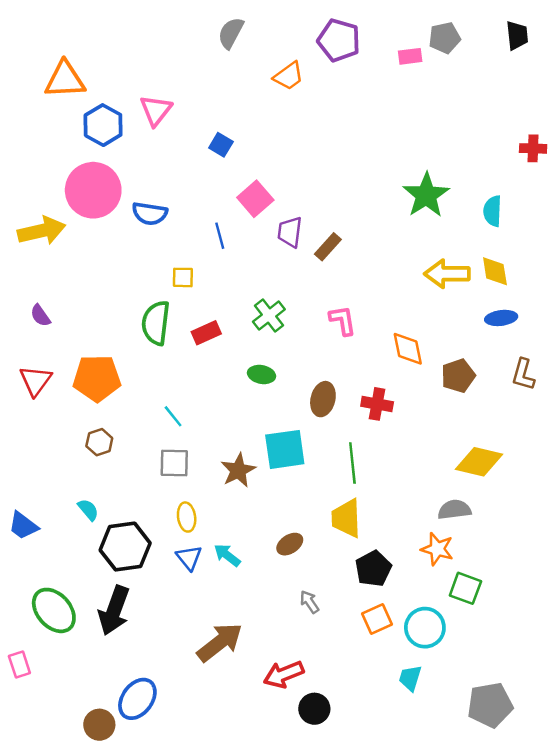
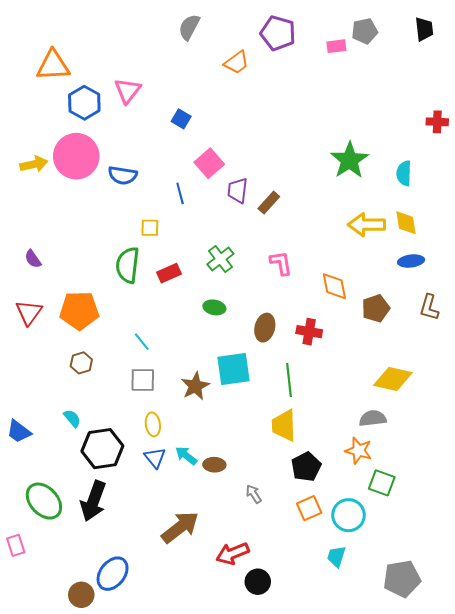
yellow arrow: (42, 231) -> (34, 164), moved, size x0.7
brown ellipse: (290, 544) -> (214, 465), moved, turned 35

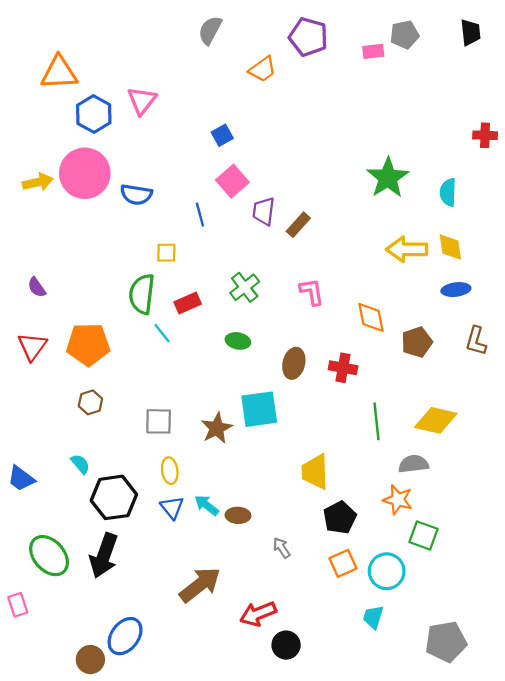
blue square: (181, 119) -> (222, 135), moved, turned 30
cyan line: (142, 342) -> (162, 333), moved
green line: (289, 380) -> (377, 421), moved

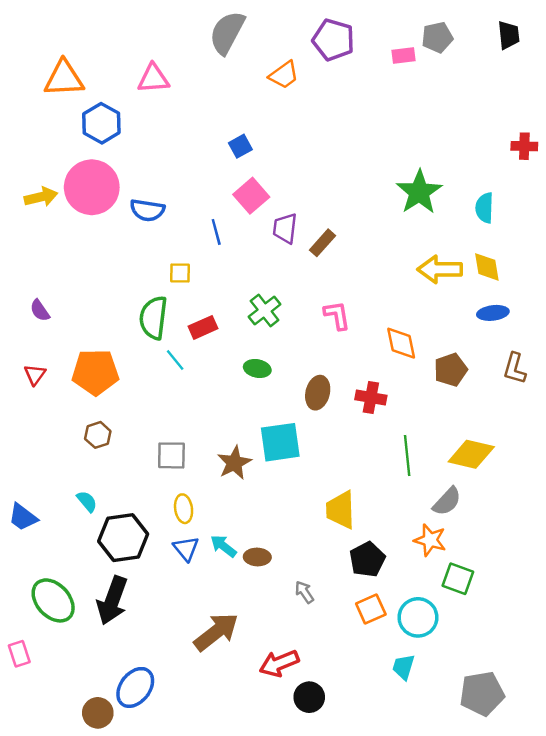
gray semicircle: (210, 30) -> (227, 33), size x1.4
pink triangle: (142, 101) -> (153, 79), moved, turned 48
red triangle: (32, 347) -> (35, 375), size x0.7
gray semicircle: (413, 464) -> (447, 501), turned 140

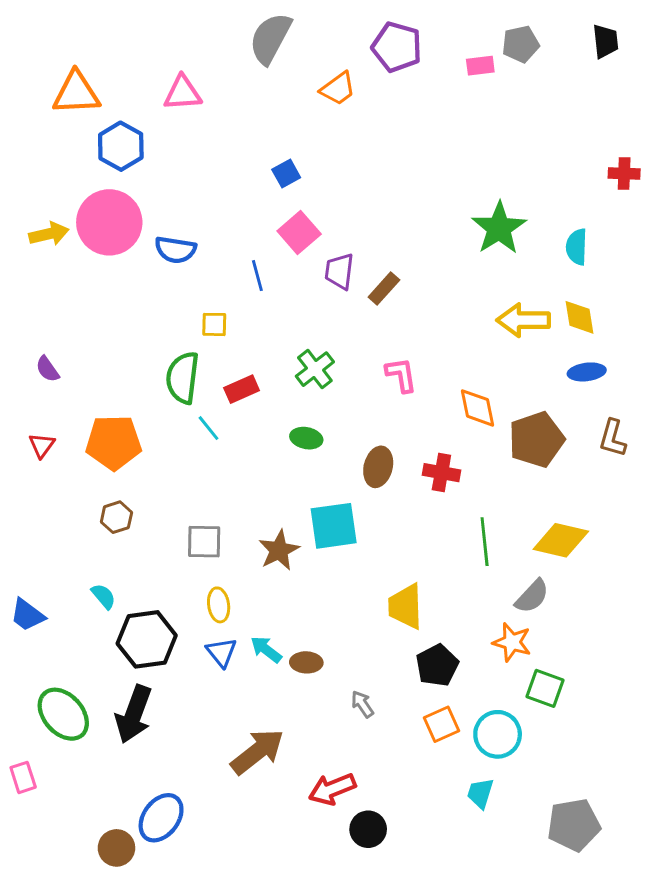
brown pentagon: (451, 370) -> (536, 440), size x1.4

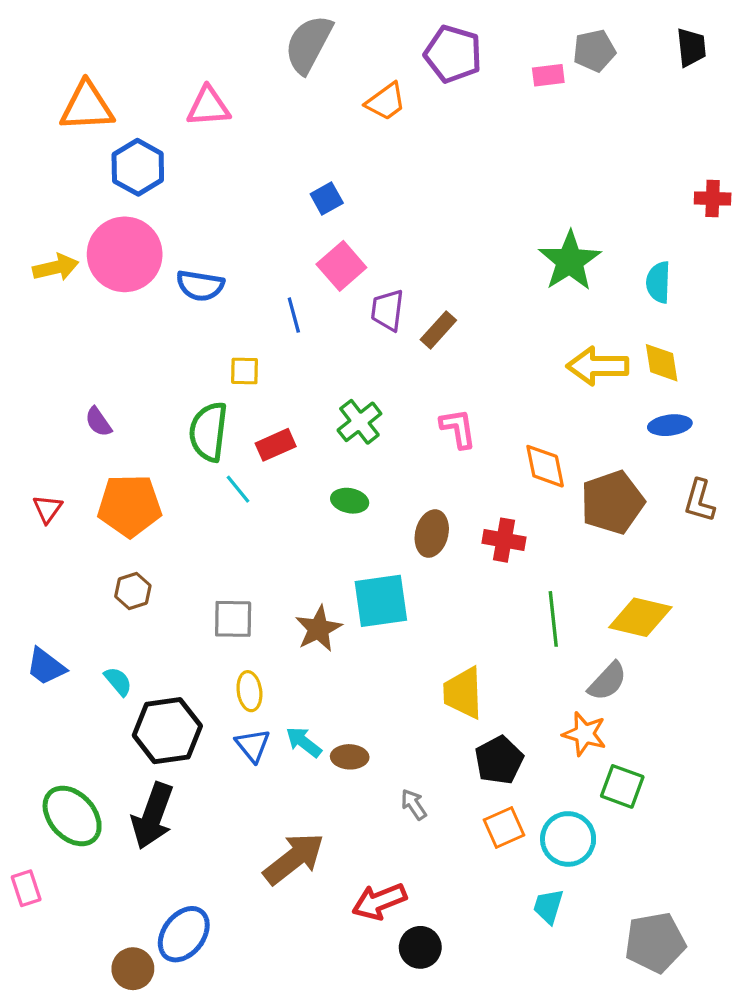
purple semicircle: (47, 369) -> (98, 422), moved
blue trapezoid: (27, 615) -> (46, 667), moved

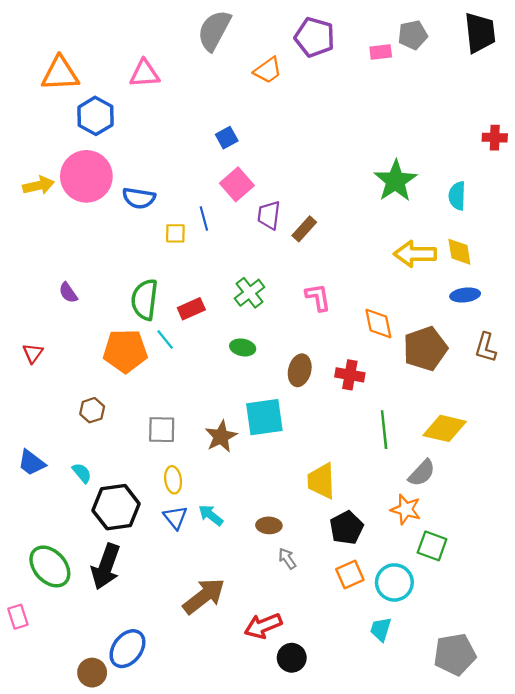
black trapezoid: (691, 47) -> (480, 33), size x1.5
yellow square: (245, 371) -> (175, 233), moved
orange pentagon: (130, 506) -> (125, 351), moved
brown ellipse: (350, 757) -> (269, 525), moved

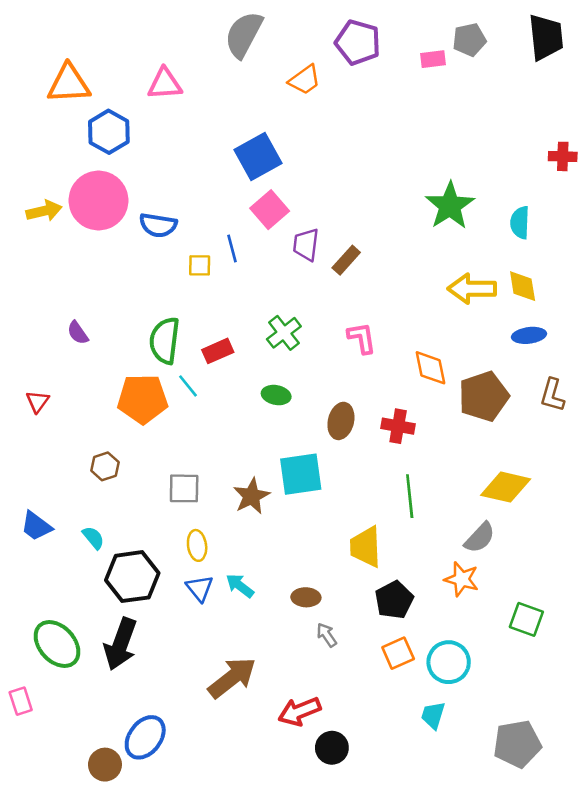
blue square: (227, 138) -> (258, 156), size x1.8
green line: (384, 430) -> (410, 496), moved
green square: (432, 546) -> (526, 619), moved

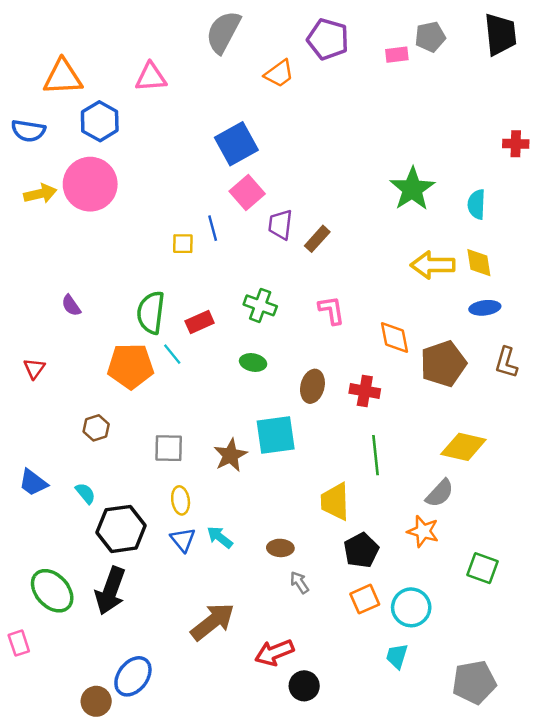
blue semicircle: (158, 225) -> (28, 131), moved
green cross: (284, 333) -> (260, 305), turned -32

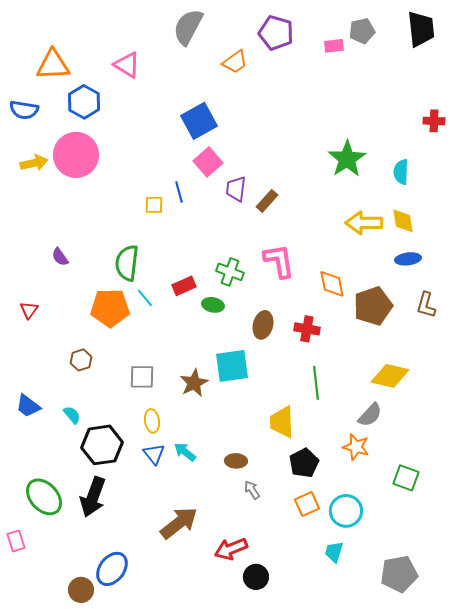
pink triangle: (151, 77) -> (127, 65), turned 36
green cross: (260, 305) -> (230, 272), moved
pink L-shape: (331, 310) -> (279, 261), size x1.4
red rectangle: (200, 322) -> (184, 286), moved

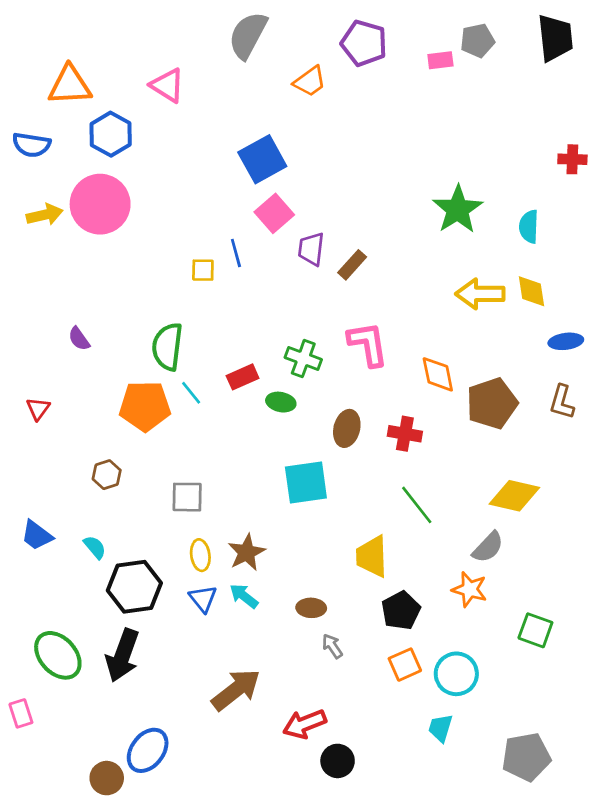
blue ellipse: (408, 259) -> (566, 341), moved
brown star: (194, 383) -> (247, 552), moved
green line: (316, 383) -> (417, 505), turned -32

